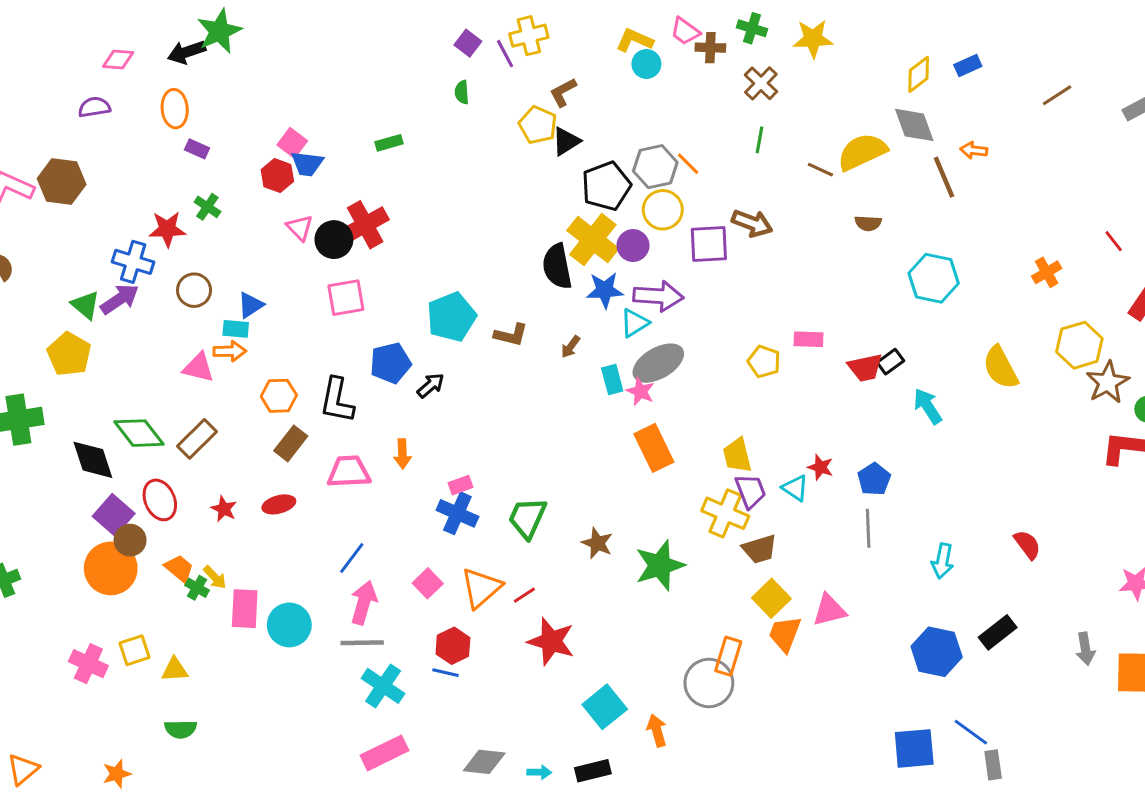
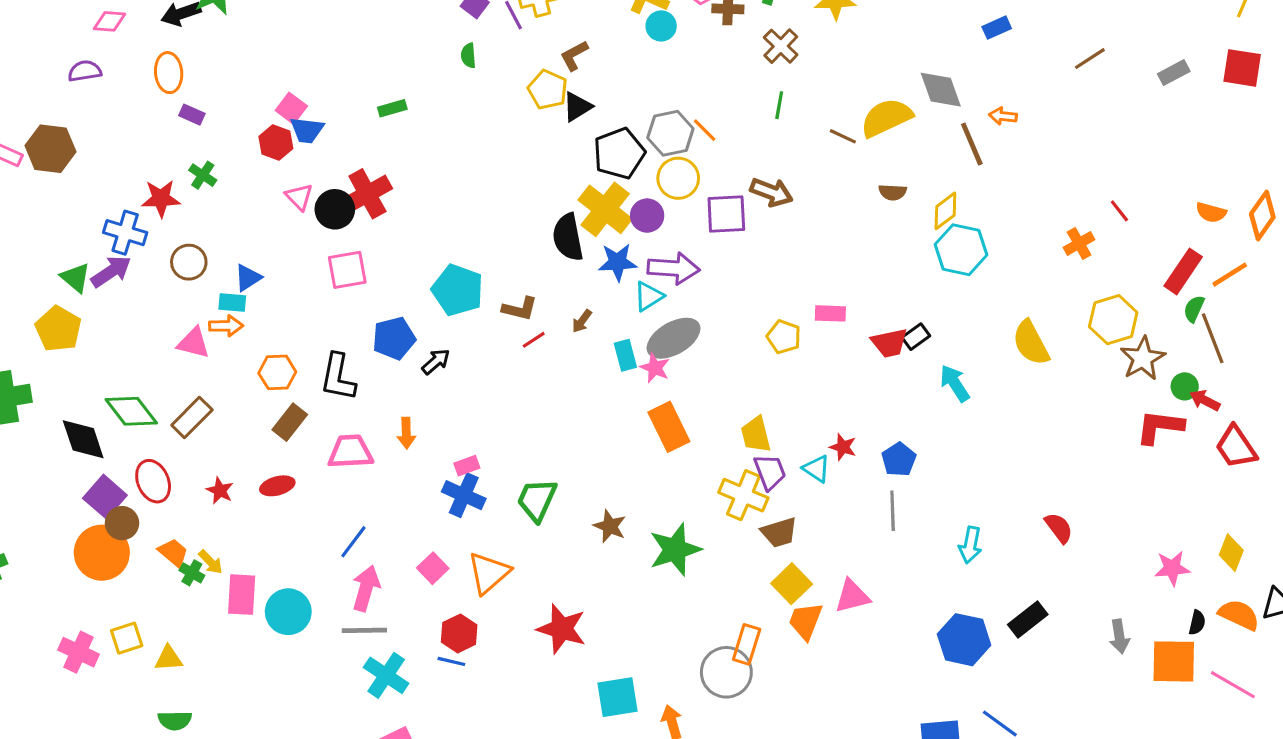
yellow diamond: (919, 74) -> (945, 211), moved
red line: (1114, 241) -> (1119, 211), moved
cyan pentagon: (451, 317) -> (458, 290), turned -30
red line: (524, 595) -> (534, 340), moved
cyan square: (605, 707) -> (618, 697), turned 30

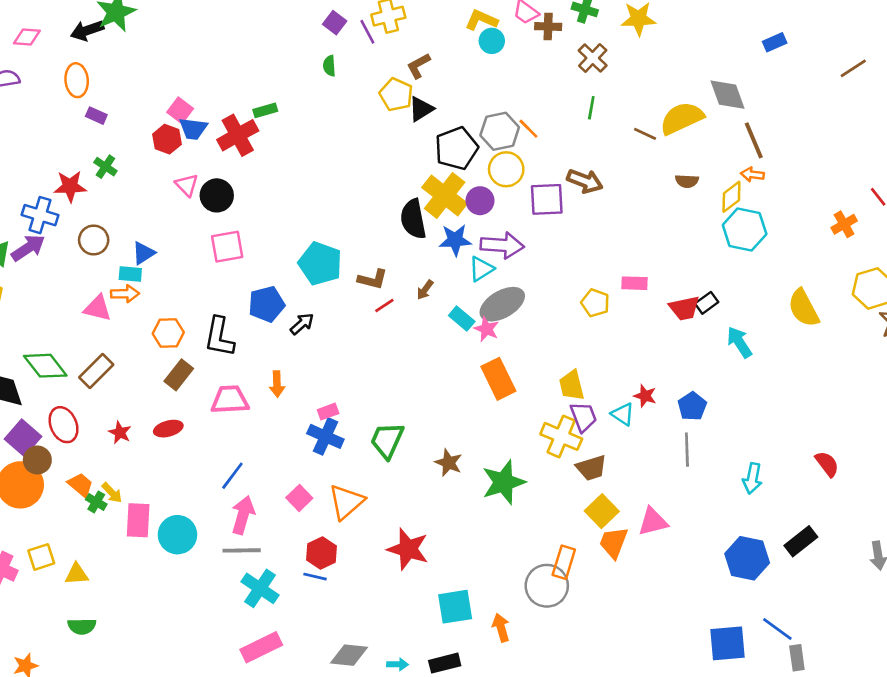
orange arrow: (1003, 116) -> (752, 174), moved
red cross: (367, 194) -> (238, 135), moved
cyan rectangle: (625, 355) -> (462, 319), turned -35

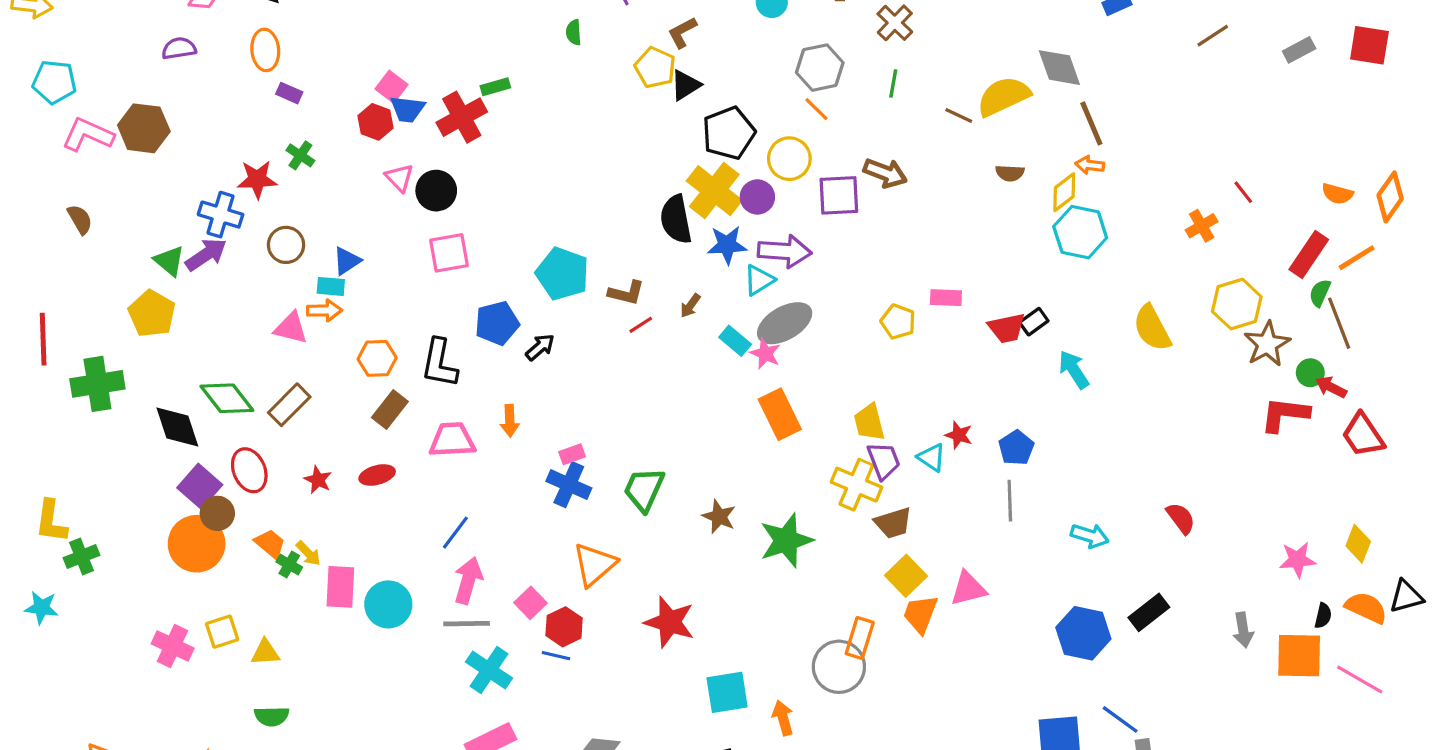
gray hexagon: (500, 131) -> (820, 68), moved
cyan arrow: (752, 478) -> (1090, 536), turned -84
pink square: (299, 498) -> (530, 603), moved

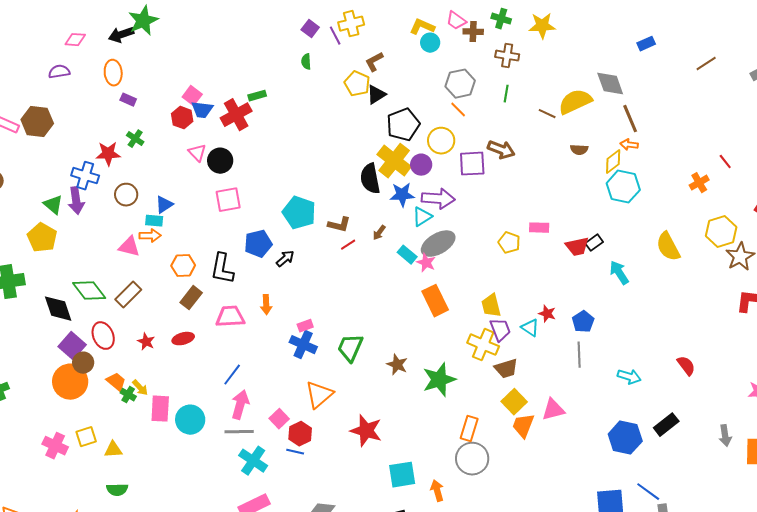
brown cross: (895, 23) -> (507, 56), turned -35
purple arrow: (206, 255) -> (76, 201), turned 116
orange rectangle: (860, 638) -> (469, 429), moved

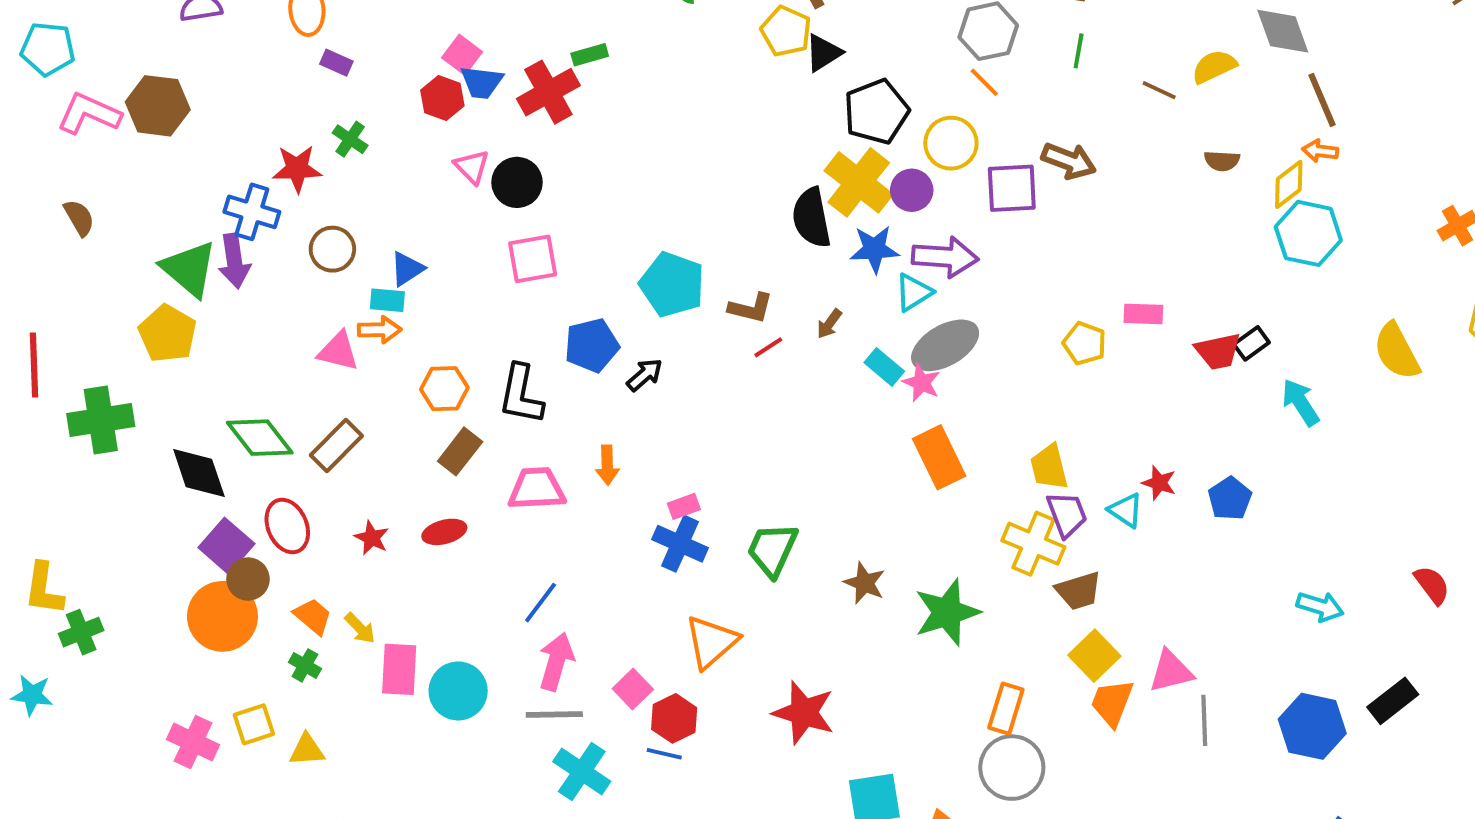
yellow semicircle: (575, 102) -> (1214, 67), size x0.7
green triangle: (53, 205) -> (189, 269), size x1.5
gray line: (579, 355) -> (1204, 720), moved
green cross: (128, 395) -> (305, 665), moved

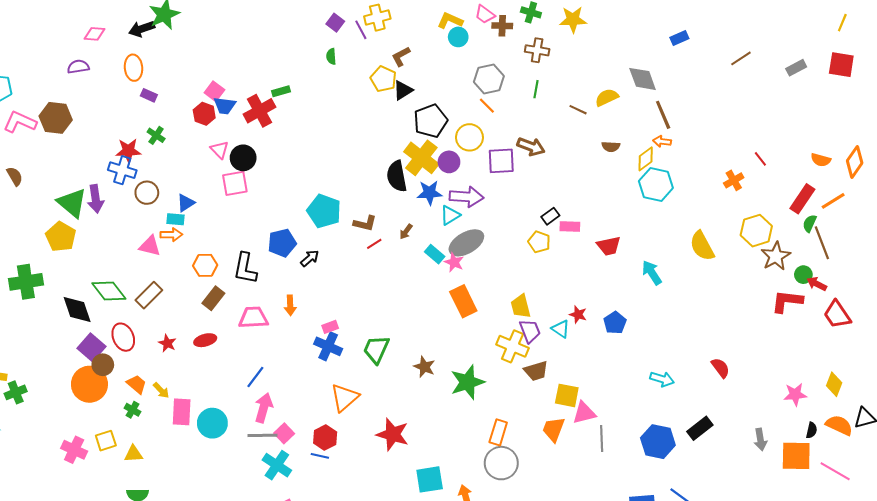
blue cross: (252, 212) -> (122, 170), moved
pink square: (533, 259) -> (235, 183), moved
black rectangle: (1251, 343) -> (550, 216), moved
yellow square: (1094, 656) -> (567, 395), moved, turned -35
pink square: (633, 689) -> (284, 433), moved

